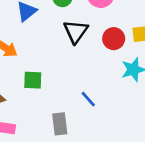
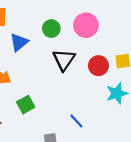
green square: (33, 80) -> (26, 105), turned -30

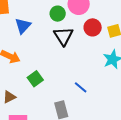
green circle: (51, 29) -> (58, 14), moved
red circle: (98, 66) -> (93, 27), moved

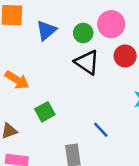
blue triangle: (23, 26) -> (46, 30), moved
black triangle: (63, 36) -> (87, 62), turned -30

